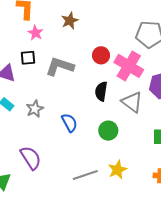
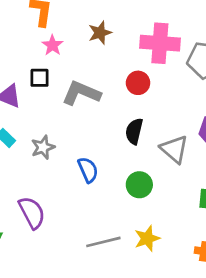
pink cross: (129, 66) -> (160, 43), moved, turned -32

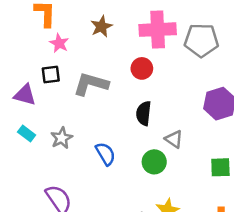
gray triangle: (174, 149) -> (174, 139), moved, size x0.7

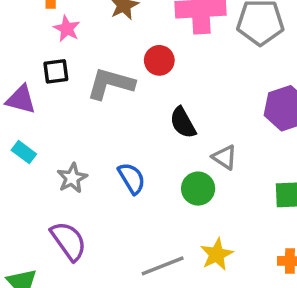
red circle: (142, 68) -> (159, 60), moved
black semicircle: (144, 113) -> (183, 123), turned -35
gray star: (62, 138) -> (72, 178), moved

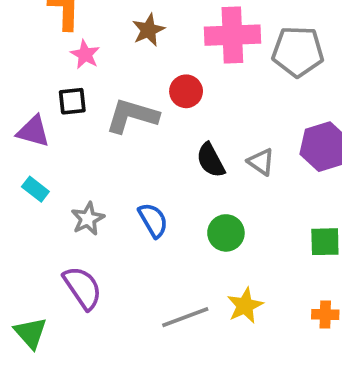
gray triangle: (224, 157) -> (261, 162), moved

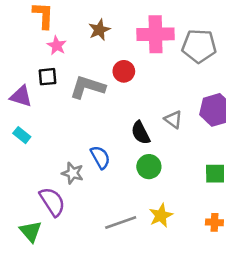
black semicircle: (211, 160) -> (141, 133), moved
gray star: (88, 219) -> (73, 173), moved, turned -30
green triangle: (31, 333) -> (31, 231), moved

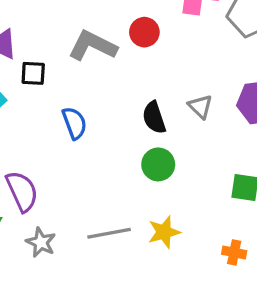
black square: (48, 77) -> (33, 73), moved
blue semicircle: (100, 157) -> (74, 123), moved
gray star: (73, 173) -> (41, 242), moved

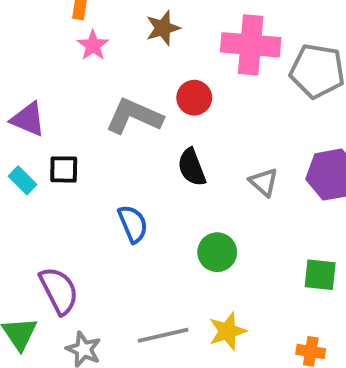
black square: (33, 73) -> (64, 169), moved
black semicircle: (154, 118) -> (192, 167), moved
blue semicircle: (74, 123) -> (133, 224), moved

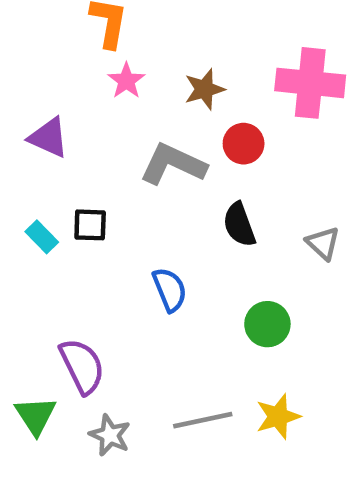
brown star: (163, 28) -> (204, 89), moved
purple triangle: (28, 119) -> (49, 138), moved

